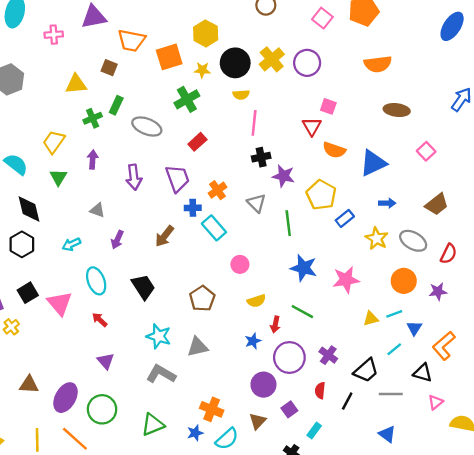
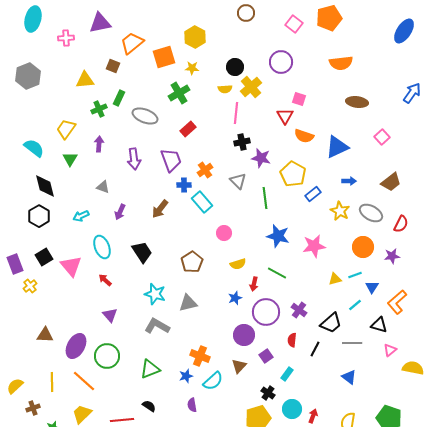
orange trapezoid: (131, 40) -> (132, 43), turned 130
yellow cross: (272, 59) -> (251, 87), moved
black circle: (235, 63) -> (235, 67), moved, size x0.7

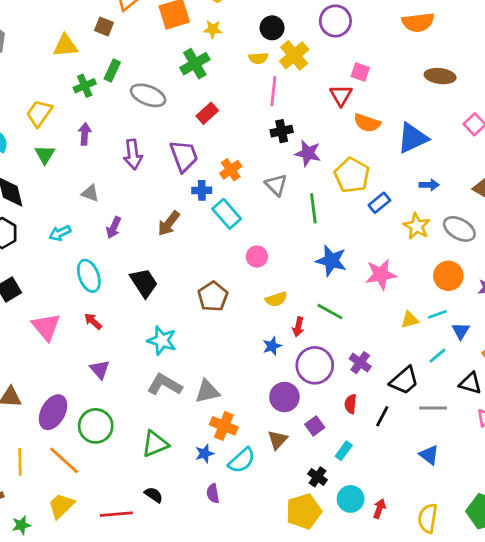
pink triangle: (71, 266) -> (46, 327), moved
gray triangle: (188, 303) -> (207, 392), moved

